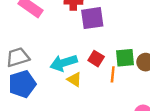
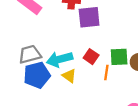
gray trapezoid: (18, 57) -> (30, 54), moved
blue pentagon: (22, 84) -> (37, 75), moved

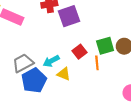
red square: (91, 57) -> (79, 52), turned 32
cyan arrow: (60, 59) -> (51, 61), size x0.7

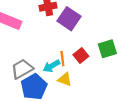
purple square: (69, 16) -> (69, 19), turned -35
orange line: (97, 63) -> (62, 59), moved

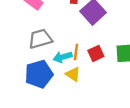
gray trapezoid: (22, 69) -> (40, 39), moved

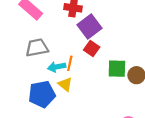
red square: (96, 53) -> (92, 49), moved, turned -35
blue pentagon: (39, 74) -> (42, 94), moved

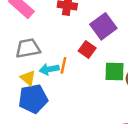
purple square: (89, 26) -> (103, 26), moved
yellow triangle: (65, 84) -> (28, 78), moved

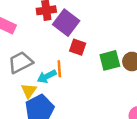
purple square: (103, 26) -> (66, 23), moved
yellow triangle: (28, 78) -> (29, 91), turned 42

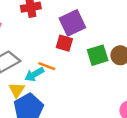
purple square: (66, 23) -> (72, 23), moved, turned 30
orange line: (59, 69) -> (47, 66), turned -63

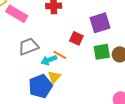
purple square: (72, 23) -> (100, 23), moved
yellow triangle: (17, 90) -> (54, 77), moved

